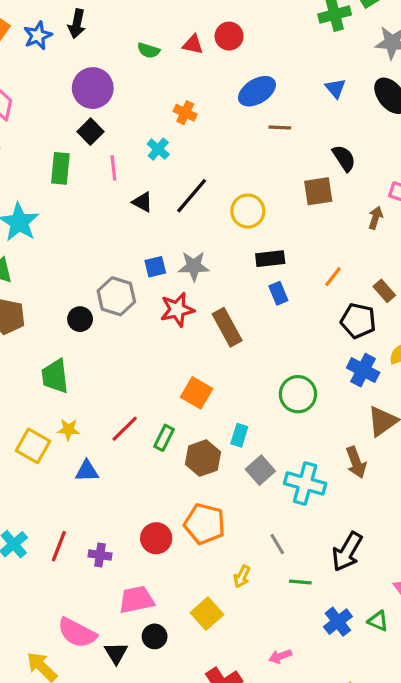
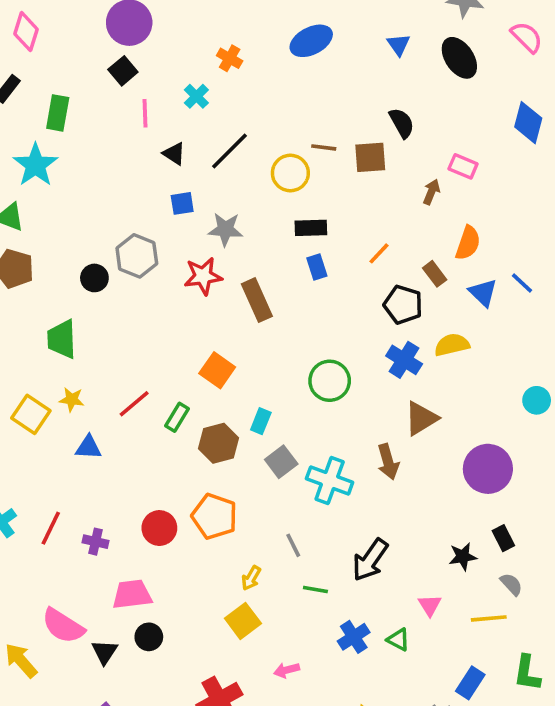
brown line: (280, 128) -> (324, 147), moved
green rectangle: (60, 168) -> (58, 113), moved
blue square: (155, 267) -> (182, 203), moved
yellow square: (207, 614) -> (243, 621), moved

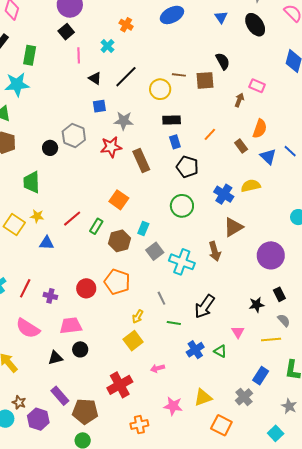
cyan star: (35, 165) -> (17, 84), turned 30
black pentagon: (403, 305) -> (187, 167), moved
pink semicircle: (63, 626) -> (28, 328), moved
black triangle: (105, 652) -> (55, 358), turned 42

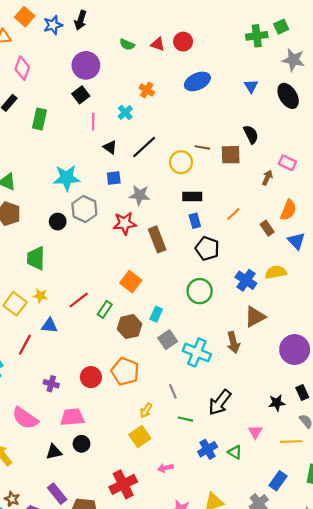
cyan star: (17, 84) -> (67, 178), moved
red line: (25, 288) -> (25, 345), moved

